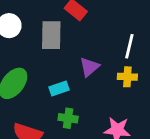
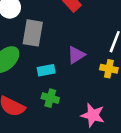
gray rectangle: (51, 35) -> (33, 33), moved

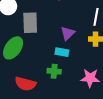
cyan rectangle: (46, 70) -> (62, 52), moved, turned 32

